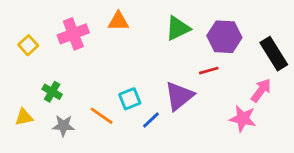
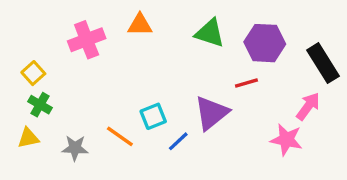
green triangle: (178, 28) -> (210, 33), turned 44
yellow square: (28, 45) -> (33, 73), moved
green cross: (52, 92) -> (40, 105), moved

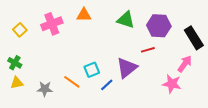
yellow square: (33, 73) -> (20, 30), moved
green cross: (40, 105) -> (15, 63), moved

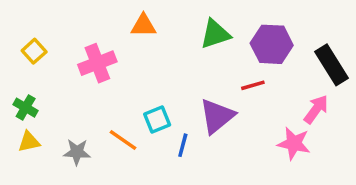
green triangle: (126, 20) -> (215, 34), turned -36
pink cross: (52, 24) -> (97, 63), moved
blue line: (107, 85) -> (183, 145), turned -32

